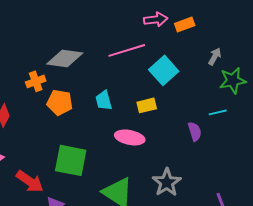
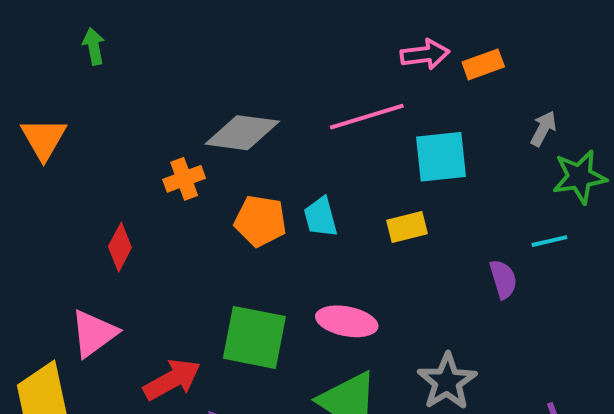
cyan square: (164, 70) -> (441, 157), turned 36
orange pentagon: (60, 102) -> (260, 221), moved
pink ellipse: (130, 137) -> (347, 321), moved
red arrow: (30, 181) -> (172, 380), turned -64

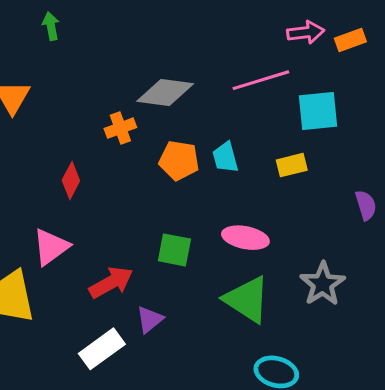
green square: (254, 337) -> (174, 250), size x0.7

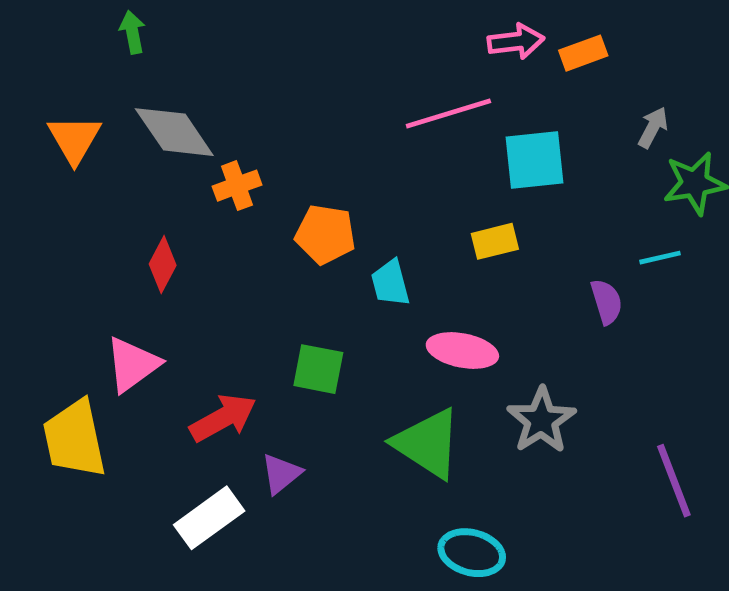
gray diamond: (165, 93) -> (174, 132), moved, turned 48
cyan trapezoid: (225, 157) -> (390, 283), moved
pink ellipse: (245, 238) -> (462, 350), moved

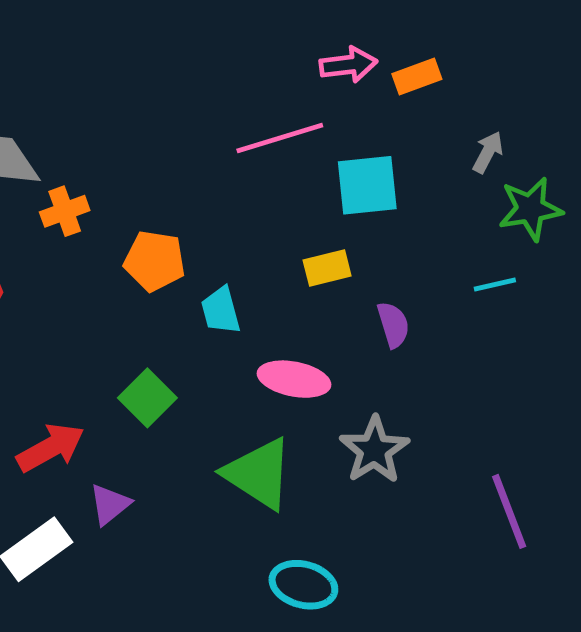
purple semicircle: (606, 302) -> (393, 325), moved
green square: (318, 369) -> (147, 398), turned 34

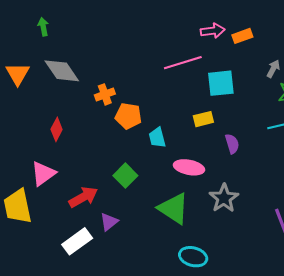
orange cross: (65, 211) -> (105, 94), moved

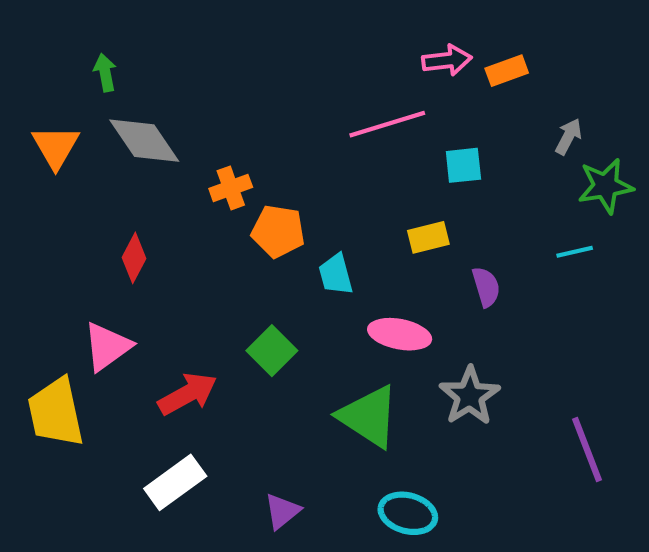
green arrow: (43, 27) -> (105, 73), moved
cyan square: (221, 83) -> (463, 165), size x0.7
purple triangle: (109, 222) -> (282, 511), moved

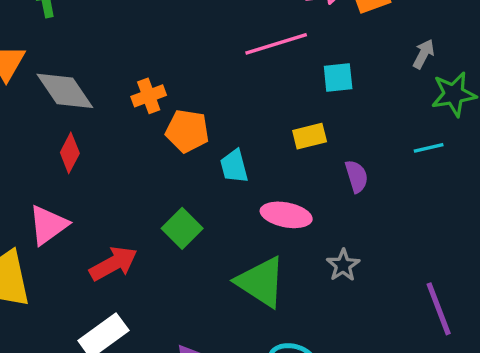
gray diamond: (144, 141) -> (65, 91), moved
gray star: (470, 396) -> (343, 265), size x0.7

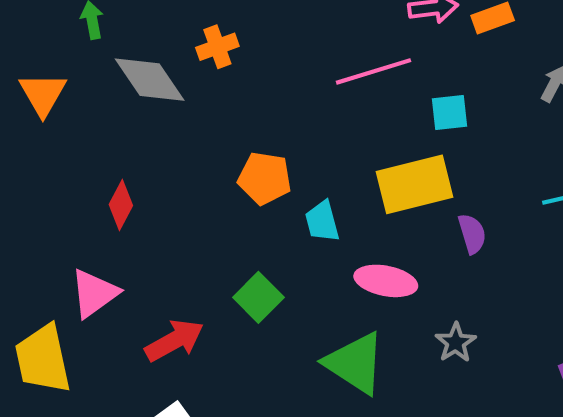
gray diamond: (65, 91) -> (150, 80), moved
orange cross: (149, 96) -> (217, 47), moved
yellow rectangle: (310, 136) -> (415, 184), size x1.8

